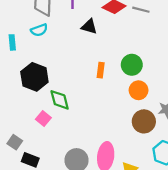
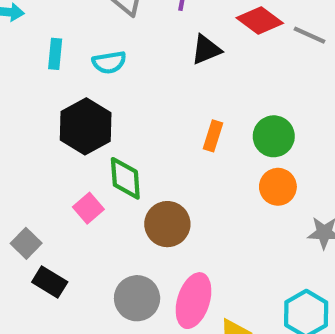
black triangle: (89, 27) -> (206, 50), turned -49
cyan semicircle: (39, 30) -> (109, 62), moved
brown circle: (144, 121) -> (167, 224), moved

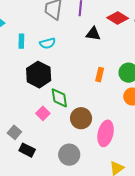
black triangle: (206, 50) -> (93, 34), turned 35
pink ellipse: (194, 301) -> (106, 133), moved

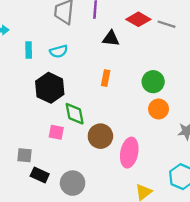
orange rectangle: (100, 75) -> (106, 78), moved
pink square: (43, 113) -> (56, 132), turned -32
gray square: (14, 132) -> (24, 155), turned -32
gray circle: (69, 155) -> (73, 183), moved

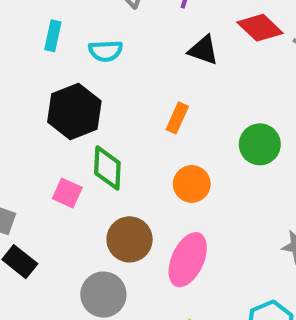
orange circle: (159, 109) -> (192, 184), moved
brown circle: (100, 136) -> (130, 239), moved
gray circle: (73, 183) -> (103, 295), moved

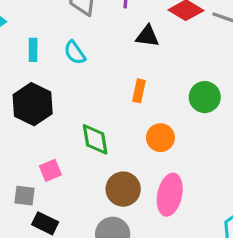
cyan semicircle: (106, 51) -> (75, 53), turned 70
black hexagon: (74, 112) -> (33, 104), moved
pink square: (67, 193) -> (50, 170), moved, turned -35

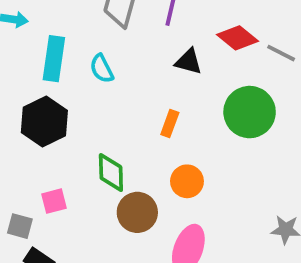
cyan rectangle: (33, 50) -> (54, 59), size x1.6
green circle: (205, 97) -> (250, 112), moved, size x1.4
brown circle: (123, 189) -> (137, 212), moved

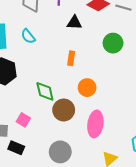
green circle: (250, 112) -> (113, 43), size x0.7
pink square: (54, 201) -> (23, 120), moved, turned -32

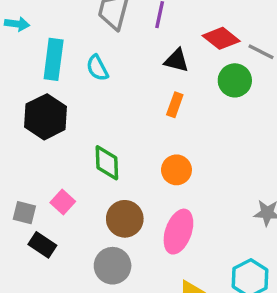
green circle: (113, 43) -> (235, 80), moved
orange rectangle: (71, 58) -> (175, 105), moved
brown circle: (64, 110) -> (125, 219), moved

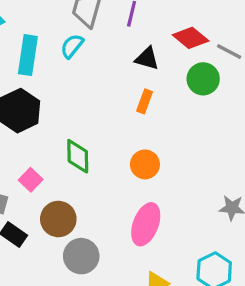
cyan semicircle: (97, 68) -> (72, 46), moved, turned 65
pink square: (63, 202) -> (31, 180), moved
brown circle: (125, 219) -> (58, 219), moved

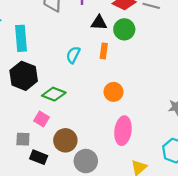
cyan semicircle: (72, 46) -> (73, 55), moved
green circle: (203, 79) -> (124, 29), moved
green diamond: (78, 156) -> (54, 94), moved, turned -55

